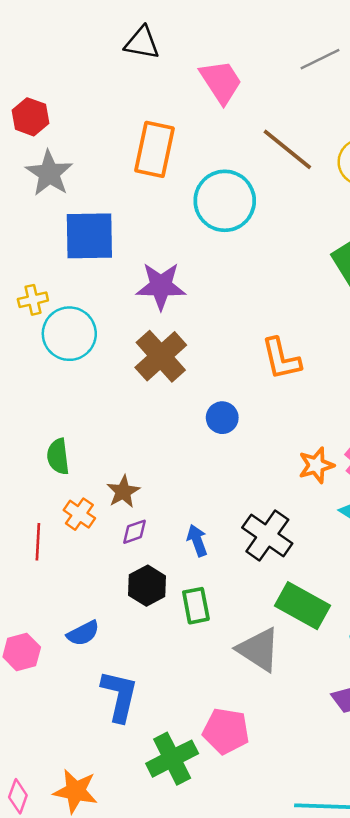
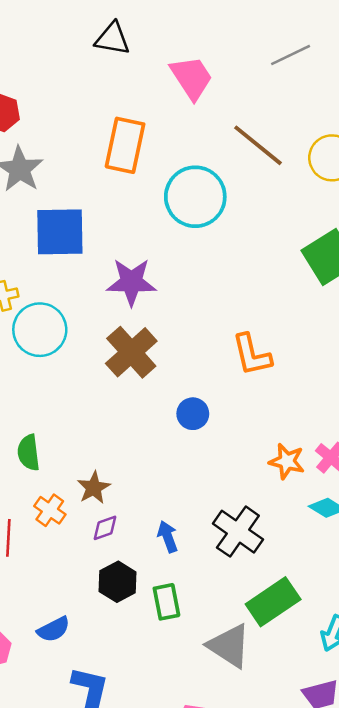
orange star: (316, 465) -> (287, 461), turned 30
green rectangle: (302, 606) -> (273, 602), turned -63

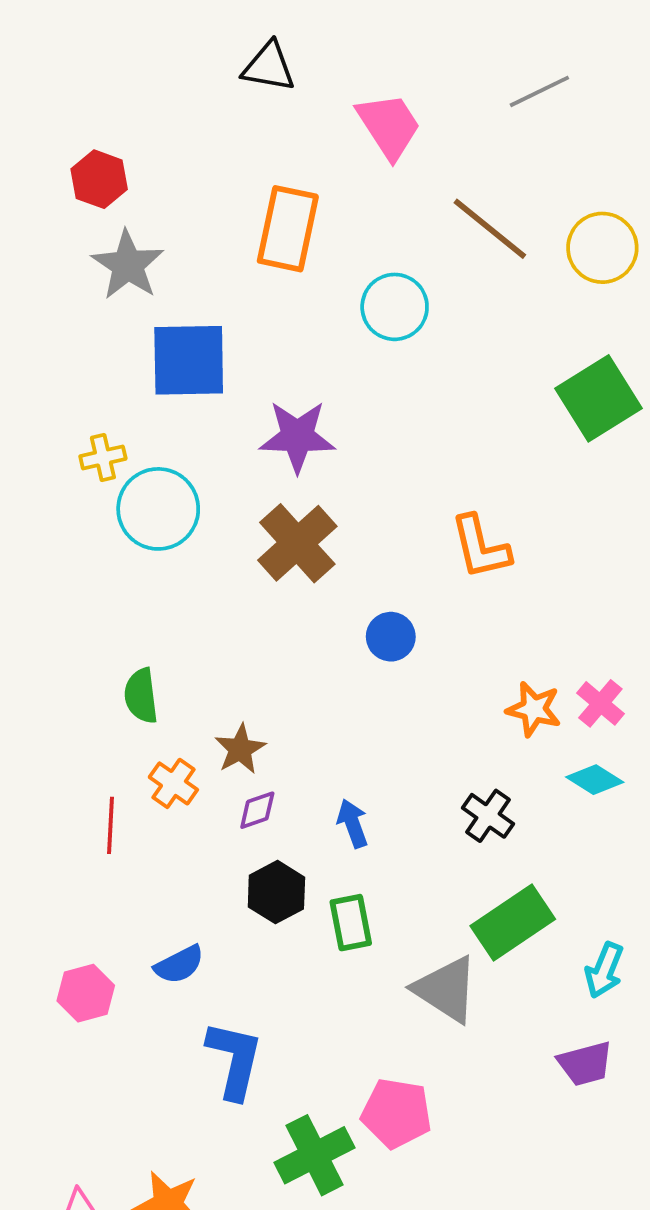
cyan circle: (195, 197) -> (395, 307), size x0.7
black cross: (238, 532) -> (488, 816), moved, size x0.7

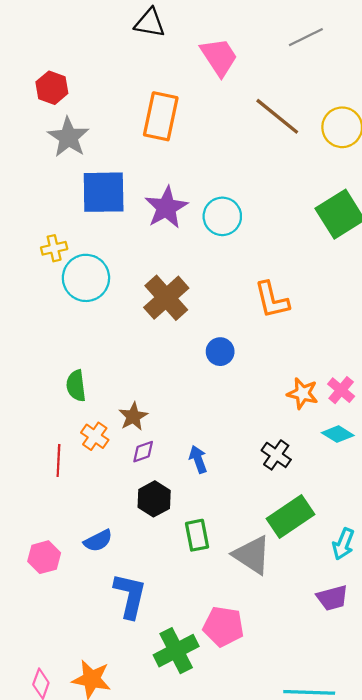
cyan circle: (395, 307) -> (222, 216), moved
purple star: (297, 437) -> (166, 208), moved, turned -30
green rectangle: (351, 923) -> (197, 535), moved

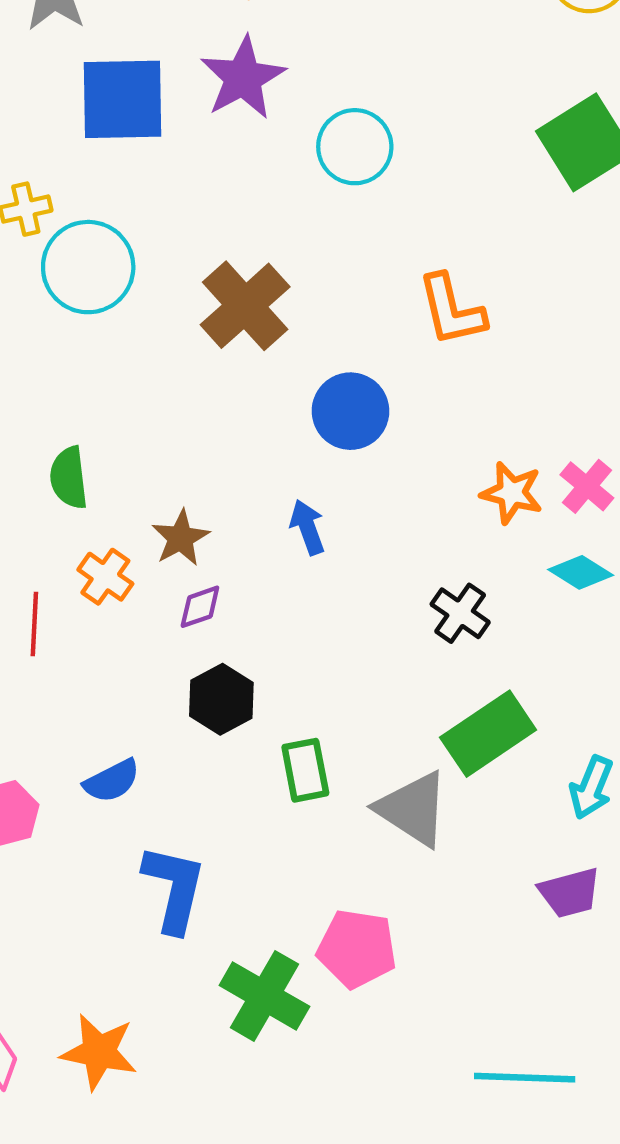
purple star: (166, 208) -> (243, 78), moved
blue circle: (220, 352) -> (350, 411), size x1.4
blue arrow: (198, 459) -> (307, 527), moved
green cross: (176, 651) -> (264, 996), turned -33

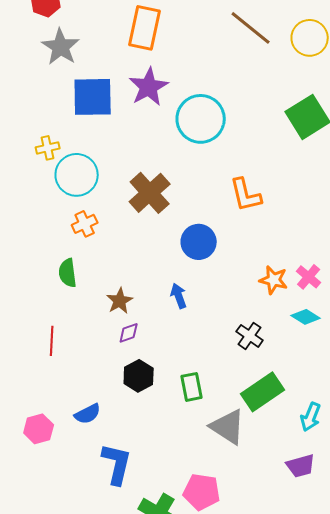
cyan circle: (355, 147) -> (201, 119), size x1.4
orange cross: (105, 577) -> (85, 224), moved, turned 30
green rectangle: (305, 770) -> (192, 387), moved

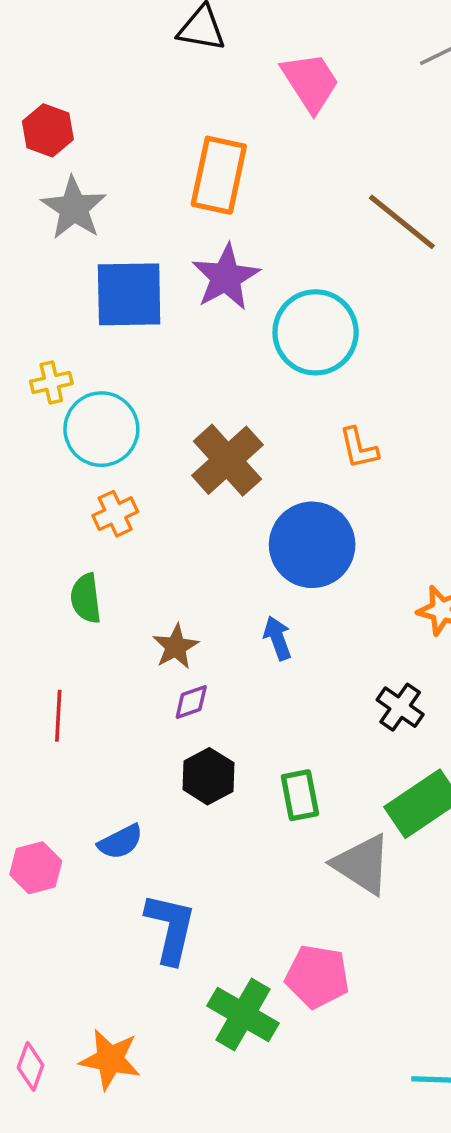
brown line: (251, 28) -> (402, 222), moved
orange L-shape: (246, 195) -> (359, 448), moved, size x0.7
blue circle: (199, 242) -> (312, 545), size x1.4

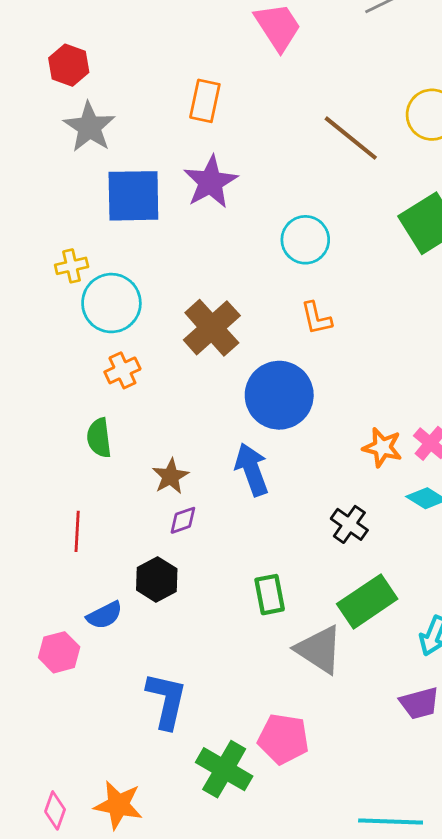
orange rectangle: (219, 175) -> (205, 101), size x0.7
cyan circle: (316, 332) -> (305, 240), moved, size x0.7
blue arrow: (278, 638) -> (252, 469), size x1.5
black hexagon: (208, 776) -> (157, 579), moved
blue semicircle: (120, 842) -> (105, 615), moved

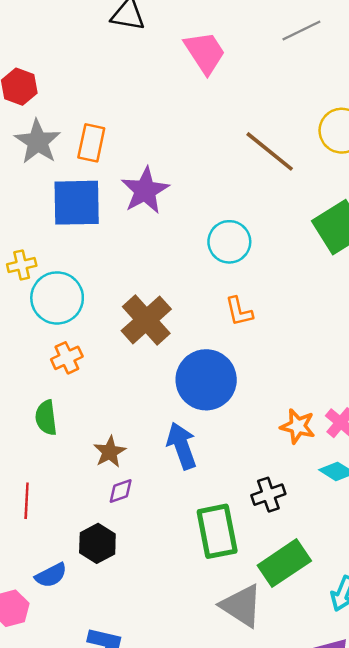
orange rectangle: (205, 101) -> (91, 143), moved
black cross: (349, 524) -> (268, 495), turned 36
green rectangle: (270, 595) -> (217, 531), moved, size x1.5

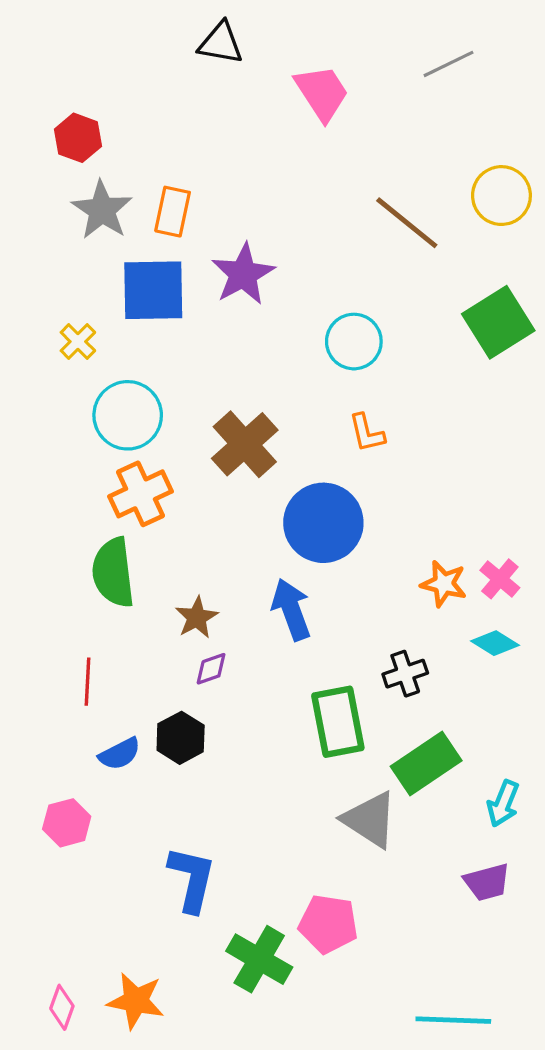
yellow cross: (22, 265) -> (78, 342), moved, turned -32
orange cross: (67, 358) -> (140, 494), size x1.5
green semicircle: (46, 418) -> (113, 573), size x1.5
blue semicircle: (51, 575) -> (120, 754), moved

